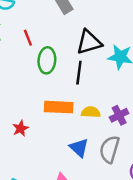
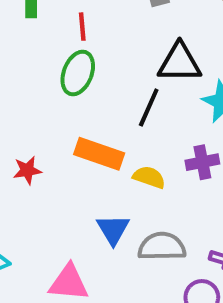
green ellipse: (47, 60) -> (78, 73), moved
purple cross: (119, 115) -> (202, 162), moved
gray semicircle: (110, 149) -> (162, 247), turned 56

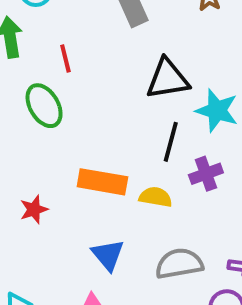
green ellipse: (78, 73) -> (44, 106), moved, turned -42
black line: (149, 108) -> (171, 142), moved
blue triangle: (113, 229) -> (108, 255), moved

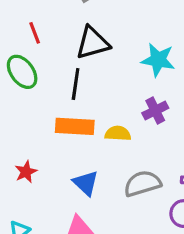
black triangle: (168, 79) -> (93, 43), moved
black line: (171, 142) -> (76, 84), moved
red star: (34, 210) -> (26, 172), moved

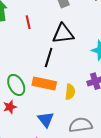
green ellipse: (22, 72) -> (16, 85), moved
yellow semicircle: (118, 133) -> (70, 92), turned 84

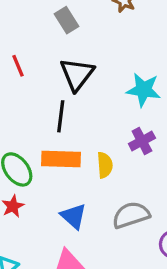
black triangle: (63, 34) -> (77, 74), turned -35

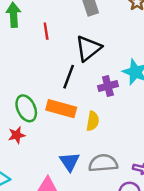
purple cross: (142, 141) -> (108, 86), moved
blue triangle: (74, 216) -> (69, 162), moved

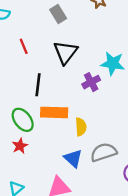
black line: (69, 77) -> (38, 85), moved
yellow semicircle: (93, 121) -> (81, 127), moved

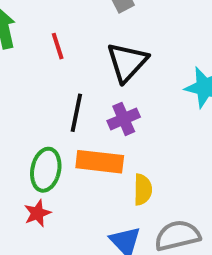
purple cross: (91, 82) -> (124, 119), moved
green ellipse: (23, 120) -> (46, 170), turned 45

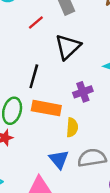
red line: (58, 46) -> (36, 23), moved, turned 63
purple cross: (124, 119) -> (83, 92), moved

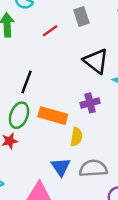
black triangle: (68, 47) -> (96, 61), moved, turned -44
black line: (34, 76) -> (27, 82), moved

